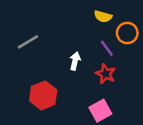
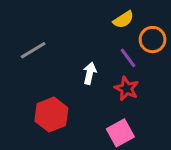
yellow semicircle: (103, 16) -> (123, 20), turned -48

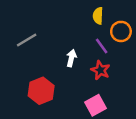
yellow semicircle: (123, 20) -> (98, 16), turned 126

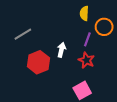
purple line: (102, 46) -> (87, 39), turned 56
red hexagon: (41, 91) -> (38, 62), moved

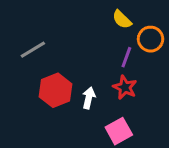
yellow semicircle: (84, 13) -> (122, 19), turned -48
white arrow: (61, 50) -> (89, 98), moved

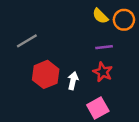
orange circle: (151, 39) -> (124, 20), moved
purple line: (126, 57) -> (104, 47), turned 63

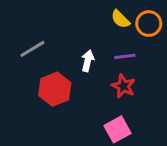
white arrow: (73, 81) -> (88, 61), moved

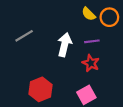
white arrow: (88, 61) -> (65, 45), size x1.5
red hexagon: (55, 89) -> (40, 89), moved

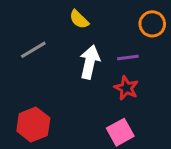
yellow semicircle: (89, 14) -> (79, 19), moved
red hexagon: (40, 89) -> (33, 125), moved

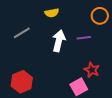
yellow semicircle: (79, 19) -> (52, 13), turned -56
red star: (126, 88) -> (92, 70), moved

